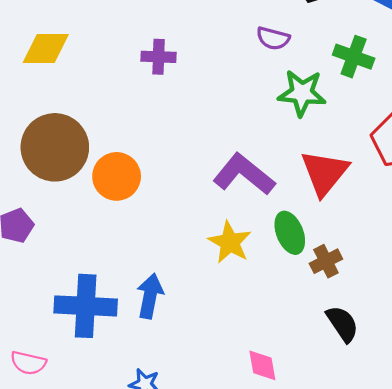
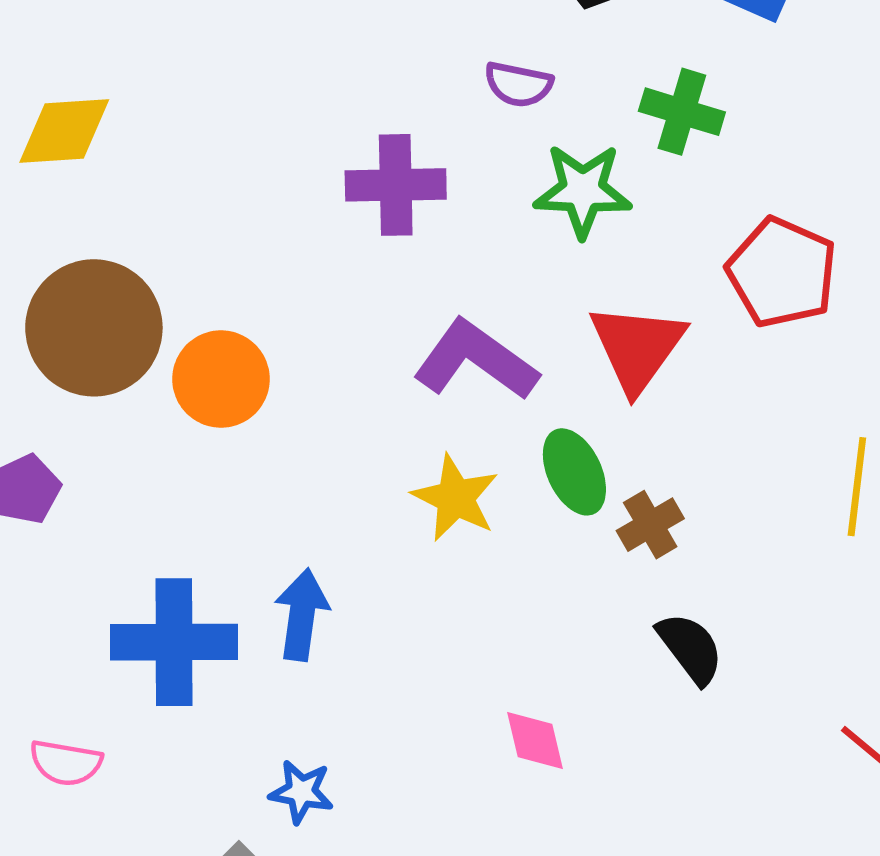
purple cross: (159, 57) -> (396, 185), moved, size x1.4

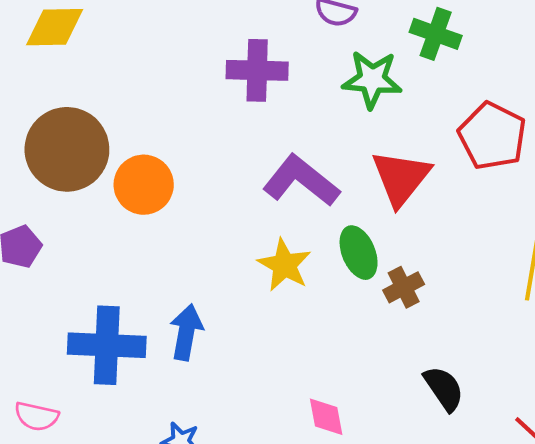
black semicircle: (690, 648) -> (444, 388), moved

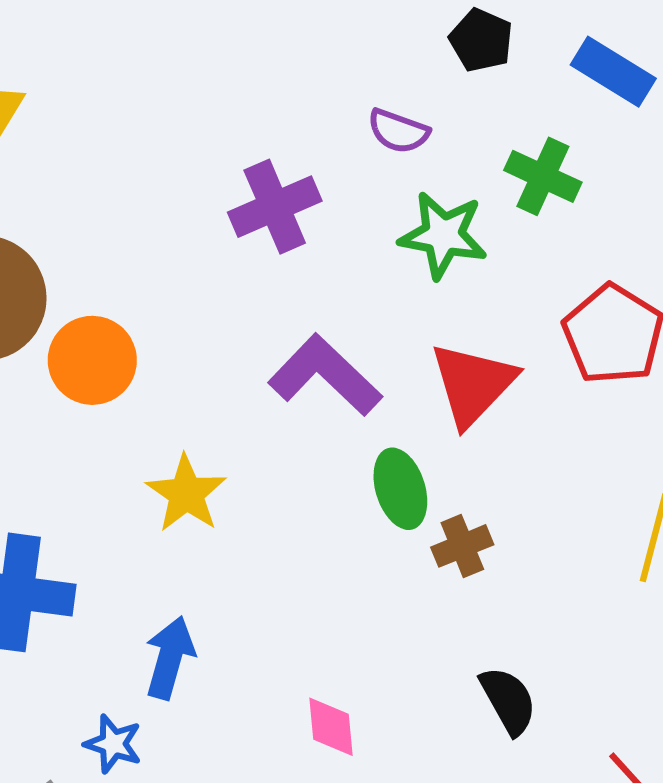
purple cross: (257, 70) -> (275, 207), turned -30
yellow star: (284, 265) -> (186, 494), moved
blue arrow: (186, 332) -> (170, 658), moved

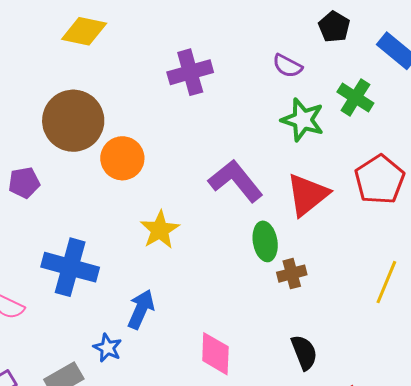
purple cross: (275, 207) -> (190, 72), moved
pink diamond: (331, 727) -> (215, 354), size x1.4

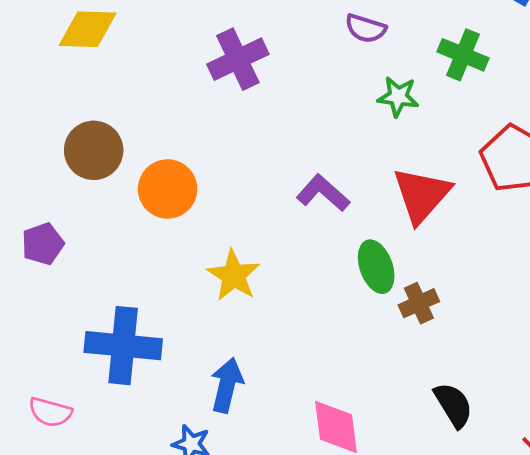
green star: (303, 120) -> (398, 97), size x0.7
brown circle: (73, 121) -> (94, 150), size x0.7
purple L-shape: (236, 181) -> (323, 193), size x0.7

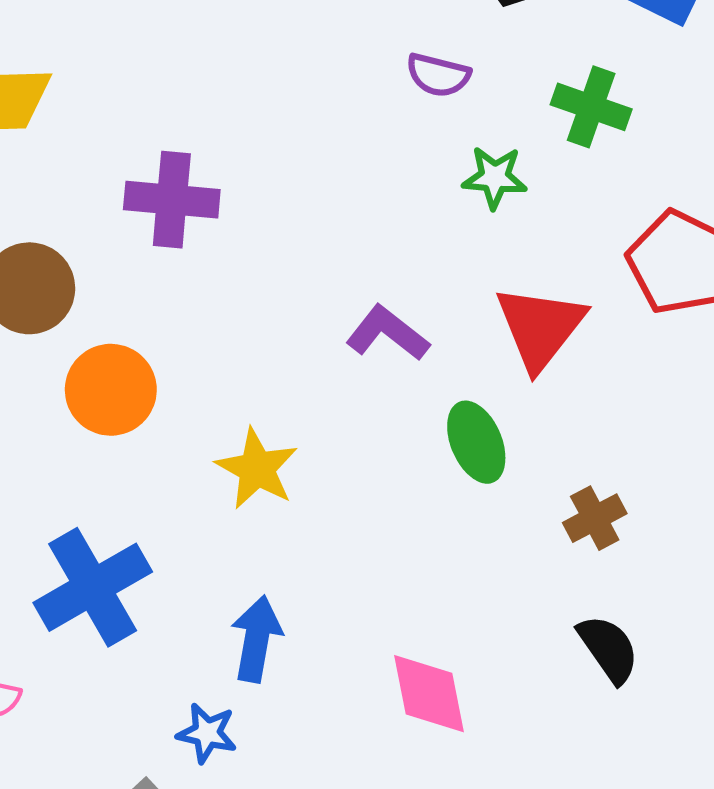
purple cross: (238, 59) -> (172, 200), moved, turned 34
orange circle: (168, 189) -> (111, 390), moved
brown cross: (419, 303) -> (595, 518), moved
blue cross: (123, 346) -> (93, 587), turned -32

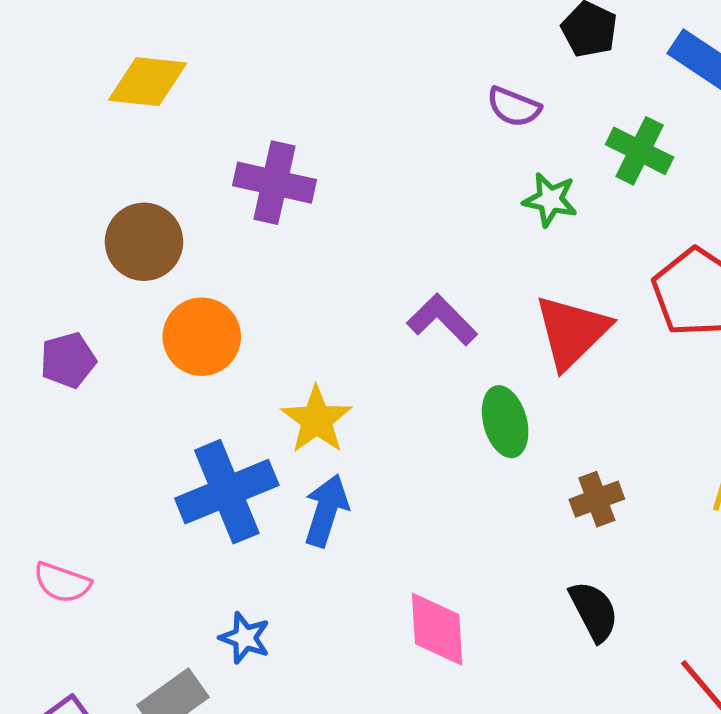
blue cross: (93, 587) -> (227, 492), moved
blue arrow: (256, 639) -> (326, 511), moved

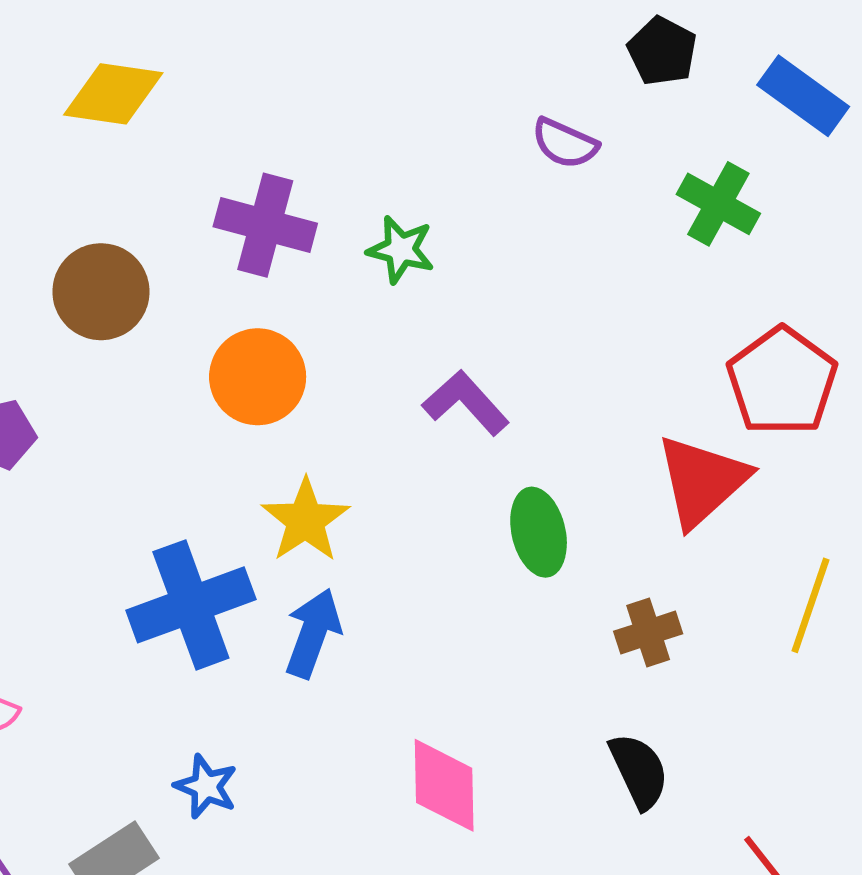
green star: (550, 200) -> (401, 250), moved
red triangle: (572, 332) -> (702, 481), moved
orange circle: (202, 337) -> (258, 377), moved

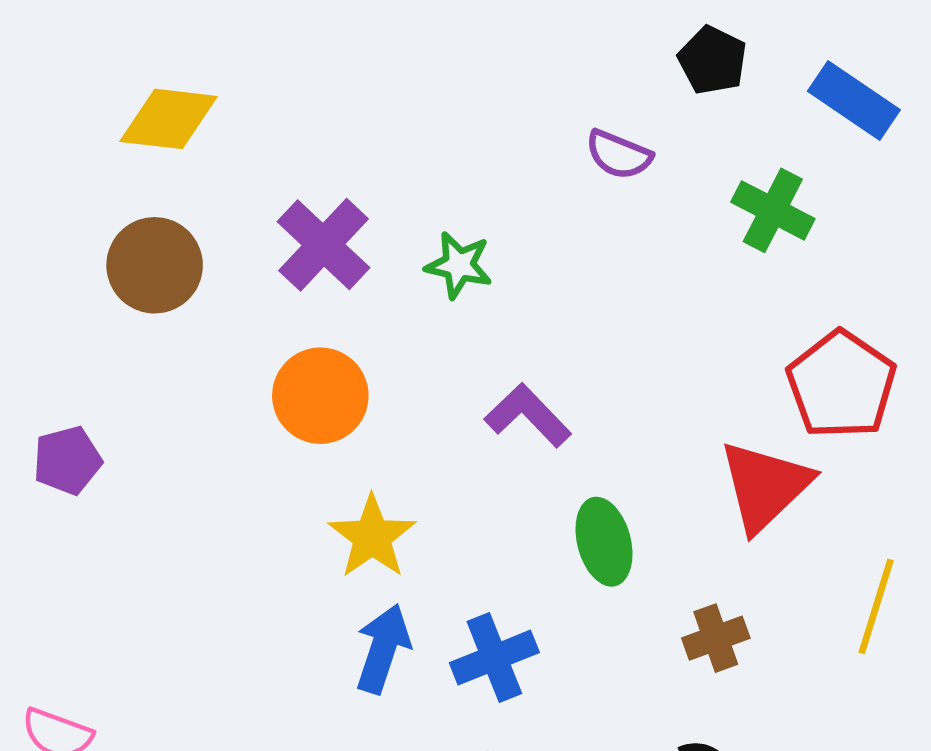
purple cross: (265, 225) -> (324, 245), turned 30
brown circle: (101, 292) -> (155, 265), moved
blue cross: (191, 605) -> (494, 658), moved, size x0.7

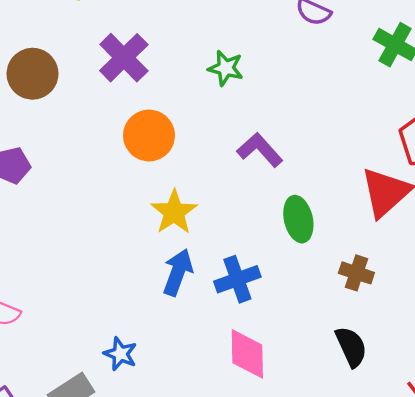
purple cross: (324, 245) -> (124, 58), moved
brown circle: (155, 265) -> (33, 74), moved
brown cross: (716, 638) -> (356, 273), turned 36

